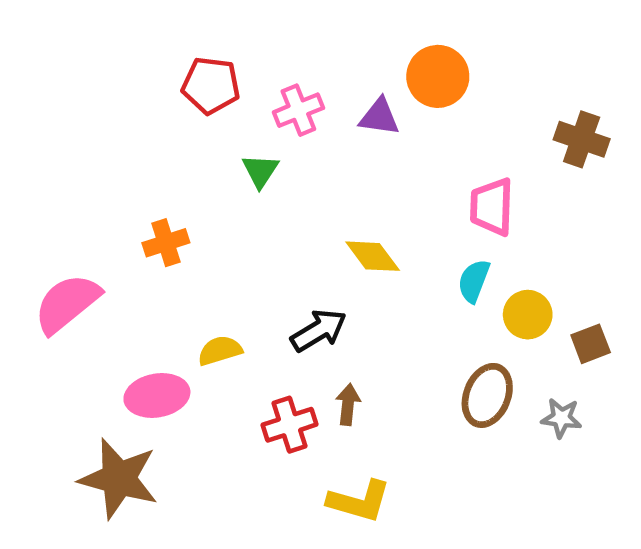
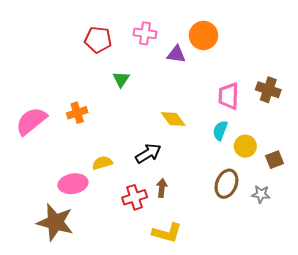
pink cross: (298, 110) -> (145, 33), moved, turned 30
brown cross: (582, 139) -> (268, 90), moved
pink semicircle: (67, 303) -> (31, 121), moved

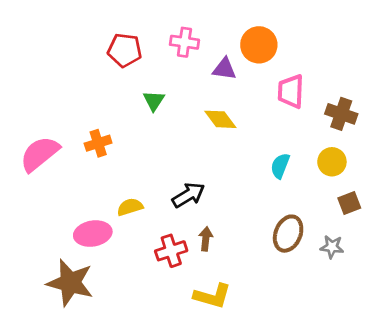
pink trapezoid: (229, 96) -> (291, 91), moved
yellow diamond: (173, 119) -> (220, 119), moved
yellow circle: (245, 146) -> (332, 162), moved

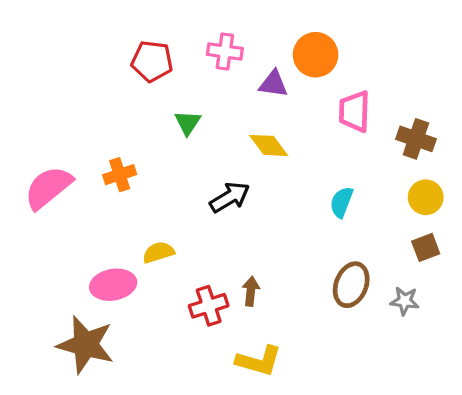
yellow circle: (332, 162) -> (426, 197), moved
black arrow: (188, 195) -> (230, 197), moved

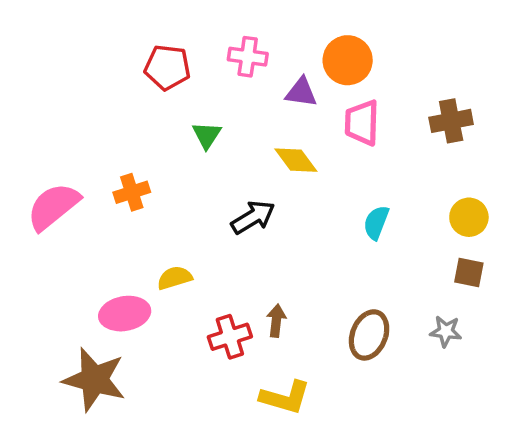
pink trapezoid: (354, 111) -> (362, 123), moved
brown cross: (416, 139) -> (451, 121), moved, turned -30
brown square: (426, 247) -> (469, 273), turned 32
brown ellipse: (351, 285) -> (369, 335), moved

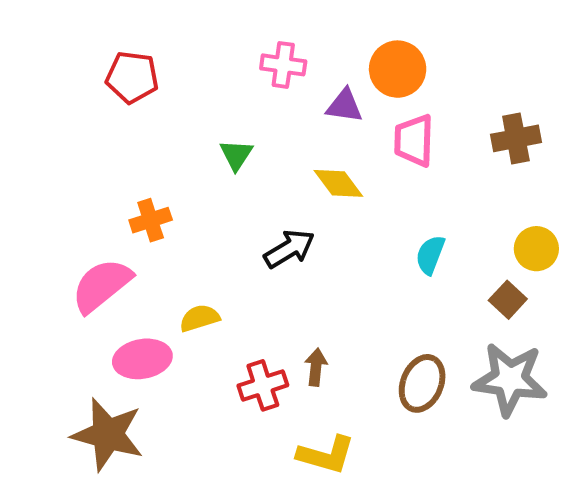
red pentagon: (167, 67) -> (132, 77), moved
pink semicircle: (53, 207) -> (102, 285), moved
brown square: (469, 273) -> (508, 300), moved, turned 32
gray star: (446, 331) -> (510, 379), size x2.0

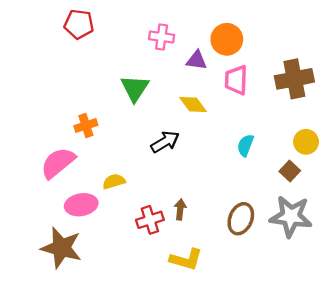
red pentagon: (132, 77) -> (79, 24), moved
brown cross: (516, 138) -> (294, 79), size x1.4
green triangle: (236, 155) -> (135, 88), size x1.5

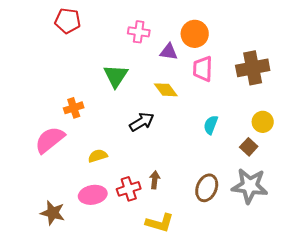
pink ellipse: (81, 205) -> (93, 195), moved
brown star: (61, 248) -> (53, 213), size x0.7

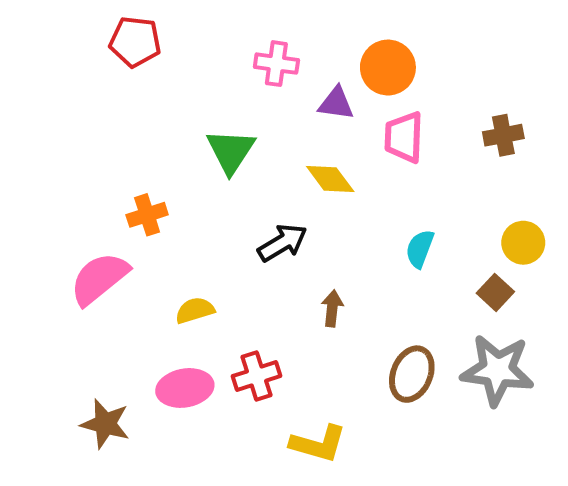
brown cross: (253, 68) -> (503, 135), size x0.6
brown arrow: (155, 180) -> (332, 308), moved

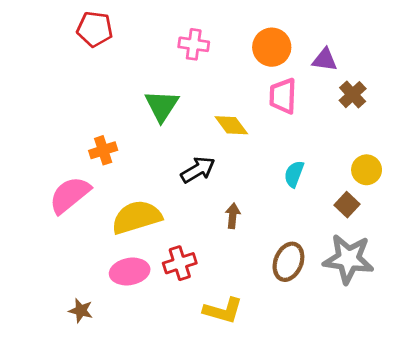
purple triangle: (336, 103) -> (325, 60), moved
brown cross: (503, 135) -> (353, 95), turned -32
yellow semicircle: (195, 310) -> (137, 217), size x1.8
brown star: (105, 424) -> (81, 311), moved, size x0.7

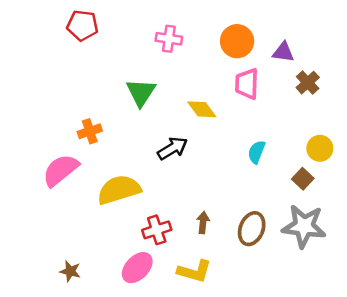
brown arrow: (233, 216) -> (203, 223), moved
pink ellipse: (130, 272) -> (137, 268), moved, turned -36

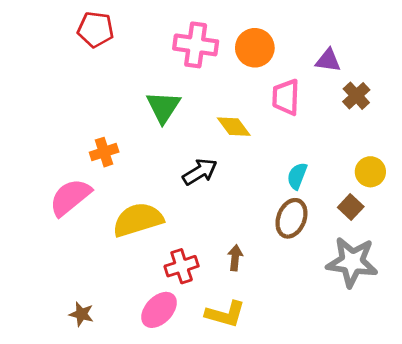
pink cross: (169, 39) -> (196, 45), size x1.4
orange circle: (237, 41) -> (255, 48), moved
brown ellipse: (252, 229) -> (291, 218), moved

